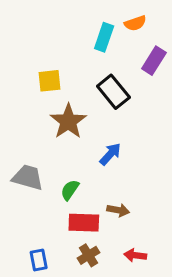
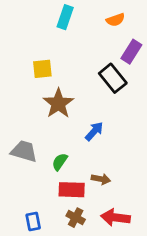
cyan rectangle: (104, 37) -> (65, 17), moved
black rectangle: (113, 92) -> (113, 78), moved
brown cross: (89, 255) -> (76, 218), turned -30
red arrow: (135, 255) -> (115, 218), size x1.5

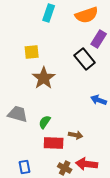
orange semicircle: (115, 20) -> (87, 15), size x1.6
blue arrow: (94, 131) -> (99, 100), moved, turned -112
brown cross: (76, 218) -> (65, 168), moved

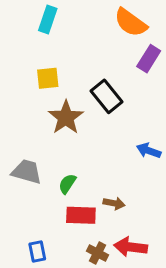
cyan rectangle: (49, 13) -> (48, 20), moved
orange semicircle: (87, 15) -> (131, 23), turned 55
black rectangle: (85, 59) -> (107, 96), moved

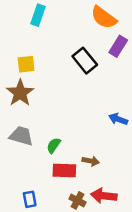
yellow square: (48, 78) -> (26, 64), moved
black rectangle: (107, 96) -> (85, 61), moved
brown star: (66, 117) -> (20, 93), moved

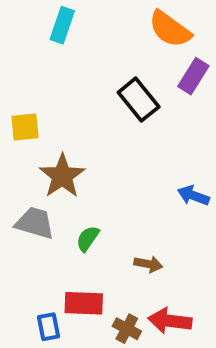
yellow square: (26, 64) -> (25, 127), moved
brown star: (20, 93) -> (62, 176), moved
red rectangle: (64, 171) -> (84, 303), moved

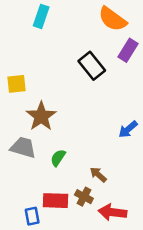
blue arrow: (193, 196) -> (128, 129), turned -60
brown arrow: (148, 264) -> (98, 175), turned -150
brown cross: (127, 329) -> (84, 197), moved

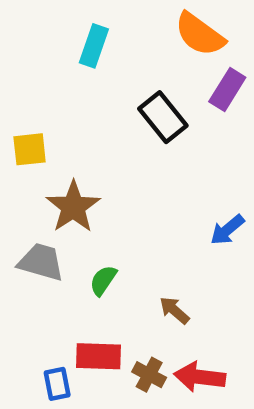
cyan rectangle: (41, 16) -> (94, 46), moved
brown cross: (84, 197) -> (149, 375), moved

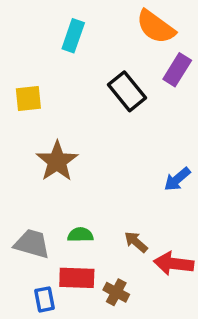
yellow square: (30, 149) -> (28, 99), moved
gray trapezoid: (41, 262) -> (32, 244), moved
green semicircle: (103, 280) -> (80, 235), moved, turned 55
red arrow: (200, 377) -> (174, 264), moved

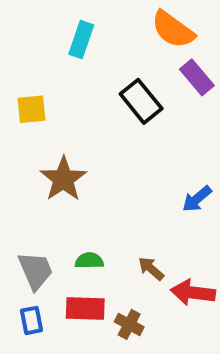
purple rectangle: (177, 70) -> (197, 77), turned -72
gray trapezoid: (32, 244) -> (36, 271), turned 51
blue rectangle: (44, 299) -> (32, 320), moved

